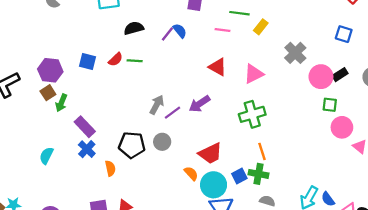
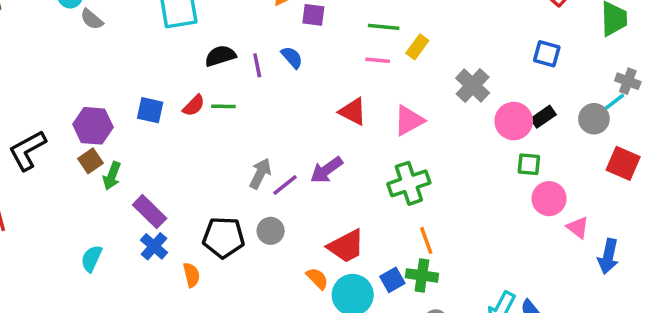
pink line: (222, 30) -> (378, 60), moved
purple line: (167, 34) -> (257, 65), moved, turned -48

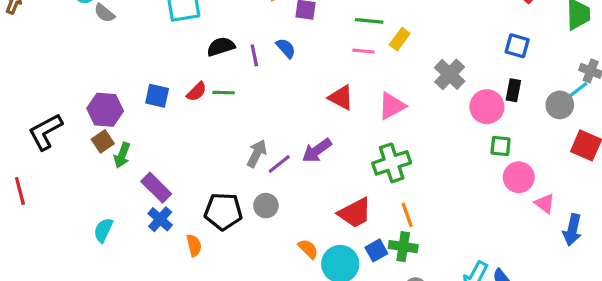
black rectangle: (543, 117) -> (513, 90), moved, turned -45
red trapezoid: (346, 246) -> (355, 213), moved

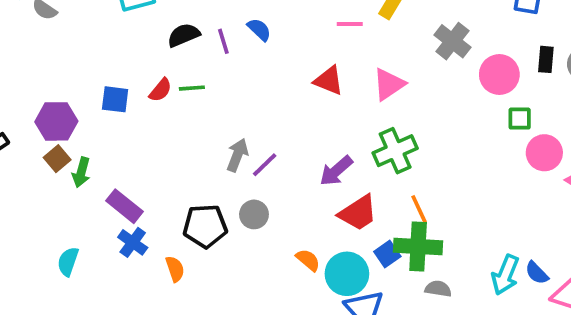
black rectangle: (513, 90) -> (546, 59), moved
purple arrow: (317, 150) -> (336, 171), moved
green cross: (403, 247) -> (418, 246), size x1.4

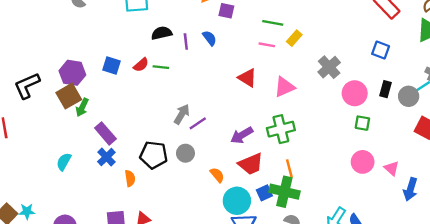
pink circle: (544, 153) -> (363, 162), moved
brown square: (57, 159) -> (69, 96), size x1.5
orange semicircle: (308, 260) -> (217, 175), moved

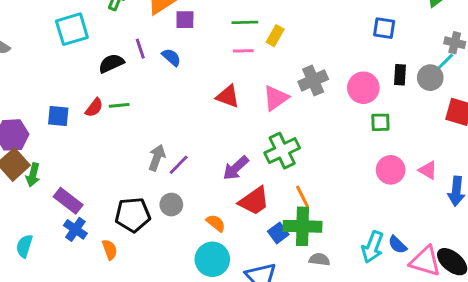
purple line: (186, 41) -> (140, 49), moved
gray cross: (329, 67) -> (313, 80), moved, turned 30
cyan circle: (237, 201) -> (212, 259), moved

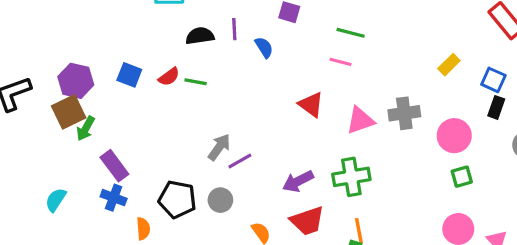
yellow rectangle: (275, 36) -> (449, 65), moved
black rectangle: (400, 75) -> (496, 107), moved
green square: (380, 122) -> (462, 177), turned -30
blue cross: (75, 229) -> (114, 198), turned -30

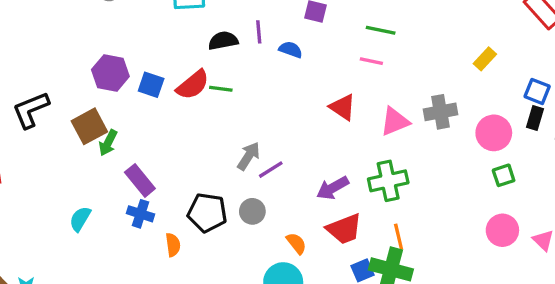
blue semicircle: (264, 47) -> (291, 50), turned -35
red semicircle: (169, 77) -> (193, 85), size x1.5
blue square: (493, 80) -> (537, 91), moved
purple hexagon: (76, 81) -> (110, 73), moved
black rectangle: (496, 107) -> (535, 118), moved

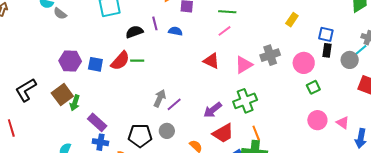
pink line: (371, 61) -> (225, 31), turned -40

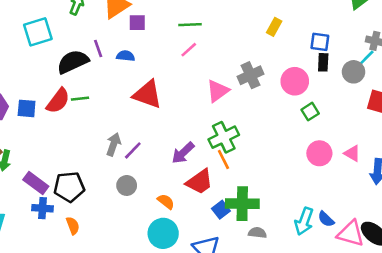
black semicircle: (134, 32) -> (73, 62), size x1.4
red triangle: (211, 61) -> (147, 94), moved, size x1.4
orange line: (256, 133) -> (223, 160), moved
black pentagon: (140, 136) -> (69, 187), moved

